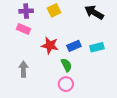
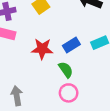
gray arrow: (23, 69) -> (17, 96), moved

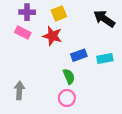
red star: (42, 49) -> (52, 36), moved

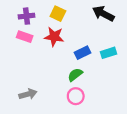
yellow square: (59, 13) -> (58, 14), turned -35
green semicircle: (69, 76) -> (75, 75), turned -98
gray arrow: (19, 90) -> (28, 94), turned 78

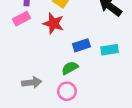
pink rectangle: (25, 37) -> (22, 19), turned -56
gray arrow: (28, 94) -> (32, 82), moved

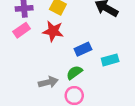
cyan rectangle: (110, 50) -> (110, 60), moved
gray arrow: (32, 82) -> (48, 82), moved

